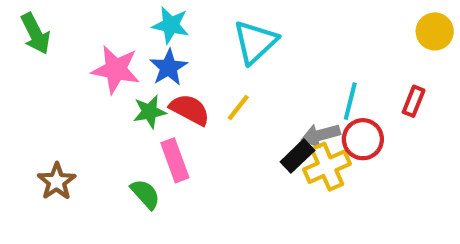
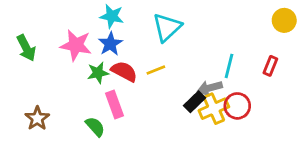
green arrow: (35, 34) -> (26, 48), moved
yellow line: (238, 108) -> (156, 70), turned 30
red circle: (363, 139) -> (237, 106), moved

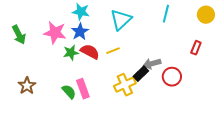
cyan line: (229, 66) -> (166, 14), moved
pink rectangle: (115, 105) -> (83, 89), moved
yellow cross: (214, 109) -> (125, 85), moved

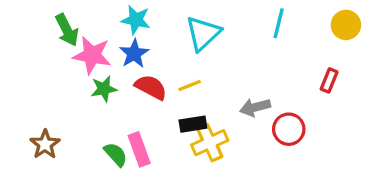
green arrow: (19, 35) -> (67, 30), moved
green star: (71, 53) -> (104, 89), moved
black rectangle: (141, 74) -> (193, 124), moved, turned 35

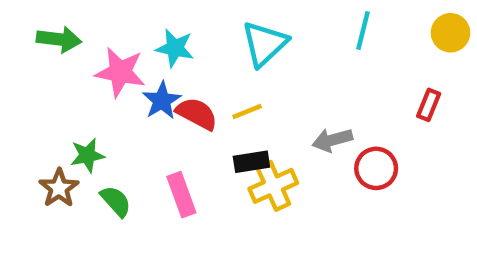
cyan star: (136, 20) -> (175, 48), moved
green arrow: (67, 30) -> (59, 39), moved, turned -56
blue star: (134, 54) -> (162, 101), moved
green star: (104, 89) -> (87, 155), moved
green semicircle: (116, 154) -> (116, 201), moved

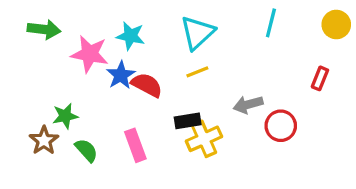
yellow line: (247, 111) -> (197, 72), moved

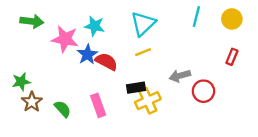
yellow circle: (336, 25) -> (232, 19), moved
green star: (65, 116) -> (21, 82), moved

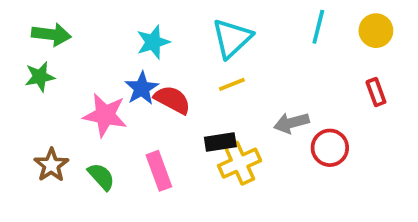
cyan star: (95, 26) -> (153, 42), turned -30
pink star: (65, 39) -> (105, 115), moved
red rectangle: (232, 57) -> (376, 92), turned -42
green star: (21, 82) -> (40, 77), moved

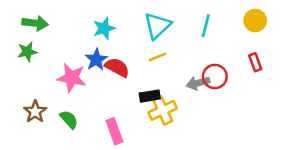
cyan line: (318, 27) -> (206, 26), moved
red circle: (330, 148) -> (215, 76), moved
pink rectangle: (159, 171) -> (115, 131), moved

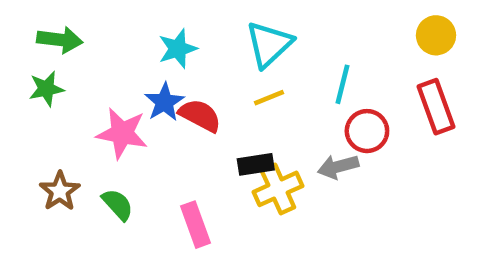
cyan line: (206, 26) -> (342, 84), moved
red rectangle: (255, 62) -> (436, 107), size x1.6
gray arrow: (198, 83) -> (338, 167), moved

